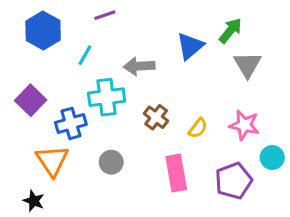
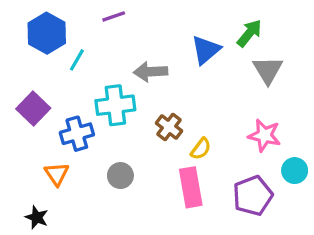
cyan line: (85, 55) -> (77, 60), moved
yellow semicircle: (198, 128) -> (201, 149), moved
orange triangle: (52, 161) -> (57, 174), size x0.7

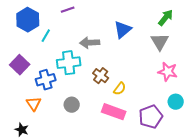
green arrow: (249, 33) -> (166, 18), moved
pink star: (264, 135) -> (168, 72), moved
pink rectangle: (191, 187) -> (114, 112), turned -60

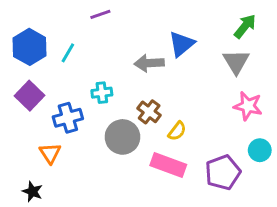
blue hexagon: (28, 20) -> (30, 47), moved
gray arrow: (90, 43) -> (149, 63), moved
cyan cross: (69, 63) -> (102, 93), size x0.6
gray circle: (72, 105) -> (122, 137), moved, size x1.5

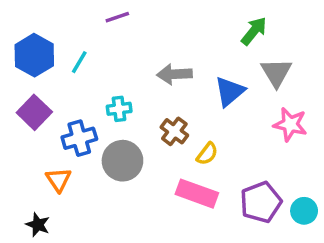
green arrow: (245, 26) -> (254, 31), moved
blue triangle: (182, 44) -> (230, 92), moved
gray circle: (122, 137) -> (122, 161), moved
cyan circle: (260, 150) -> (304, 211), moved

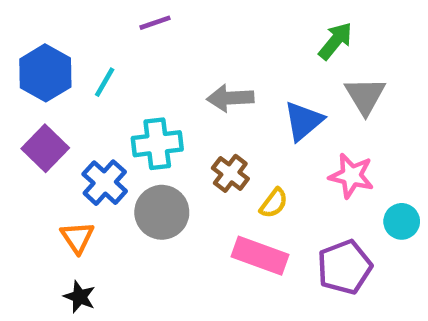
cyan cross: (119, 109) -> (157, 144), size x1.5
pink star: (290, 124) -> (351, 176), moved
blue cross: (79, 138) -> (105, 183), turned -32
cyan circle: (304, 211) -> (402, 221), moved
black star: (38, 225) -> (80, 297), moved

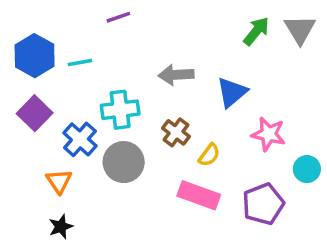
cyan line: (105, 82) -> (80, 63), turned 50
gray triangle: (365, 96) -> (300, 29), moved
black star: (80, 297) -> (61, 227), turned 30

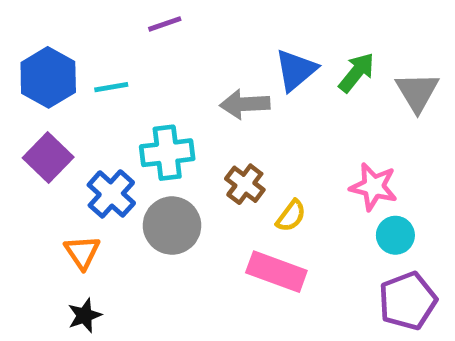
gray triangle: (300, 29) -> (417, 92), moved
green arrow: (256, 31) -> (357, 73), moved
blue triangle: (232, 92) -> (296, 70), moved
cyan circle: (307, 169) -> (395, 235), moved
purple pentagon: (263, 204) -> (408, 301), moved

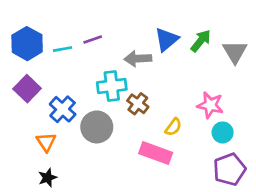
purple line: (165, 24) -> (93, 39), moved
cyan cross: (167, 153) -> (112, 86), moved
yellow semicircle: (291, 216) -> (173, 127), moved

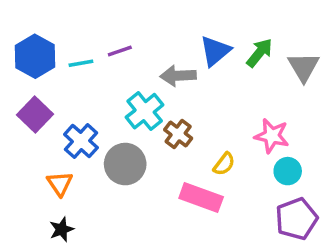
cyan cross: (112, 86) -> (145, 111), turned -32

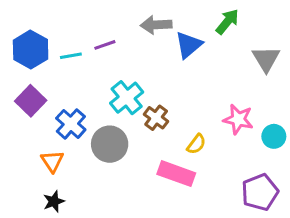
green arrow: (259, 53) -> (227, 22), moved
gray arrow: (178, 76) -> (156, 25), moved
cyan circle: (288, 171) -> (274, 136), moved

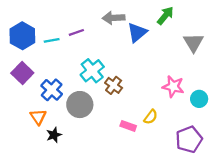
yellow semicircle: (196, 144) -> (151, 117), moved
pink rectangle: (176, 174) -> (128, 126), size x0.6
black star: (54, 201) -> (54, 135), moved

